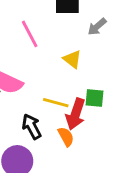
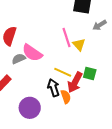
pink line: (30, 34) -> (66, 38), moved
black arrow: (32, 127) -> (53, 88), moved

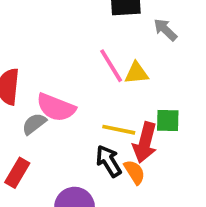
gray arrow: (100, 25) -> (165, 30), turned 88
yellow triangle: (79, 45) -> (136, 73), turned -40

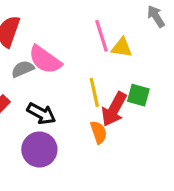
yellow line: (119, 130) -> (94, 92), turned 52
black arrow: (109, 161) -> (41, 114), moved, turned 136

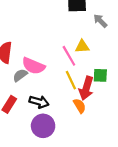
pink line: (102, 36) -> (69, 56), moved

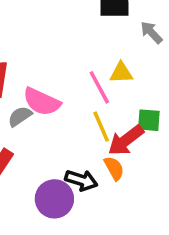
red arrow: (86, 88) -> (126, 140), turned 35
black arrow: (39, 102) -> (81, 180), moved

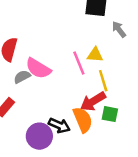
green square: (149, 120) -> (110, 114), moved
yellow line: (101, 127) -> (103, 81), moved
orange semicircle: (114, 168) -> (83, 120), size x1.5

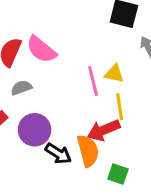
pink semicircle: (38, 68) -> (41, 50), moved
green square: (110, 114) -> (118, 174), moved
purple circle: (39, 136) -> (35, 130), moved

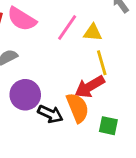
pink line: (93, 81) -> (67, 28), moved, turned 56

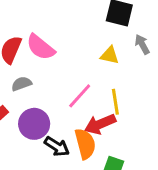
pink line: (67, 28) -> (80, 96), moved
yellow triangle: (93, 33) -> (110, 55), moved

